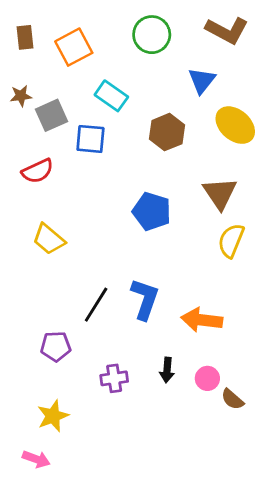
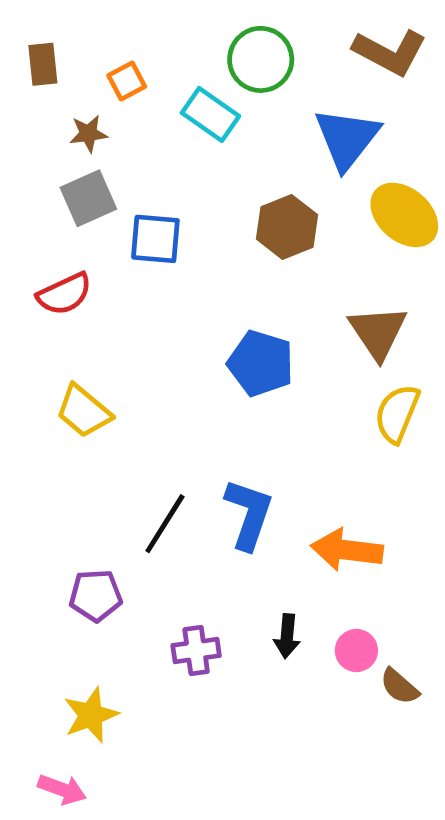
orange square: (74, 47) -> (127, 81), size x0.6
blue triangle: (202, 81) -> (347, 138), size x1.4
brown star: (21, 96) -> (88, 134), moved
cyan rectangle: (111, 96) -> (210, 114), moved

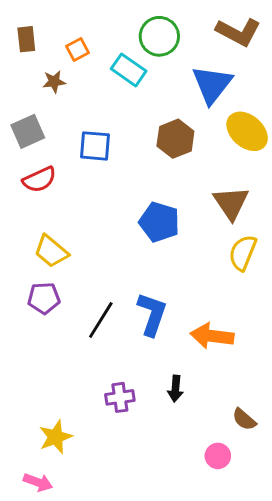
gray square: (88, 198) -> (28, 131), moved
purple pentagon: (96, 595) -> (44, 298), moved
pink circle: (356, 650) -> (218, 456), moved

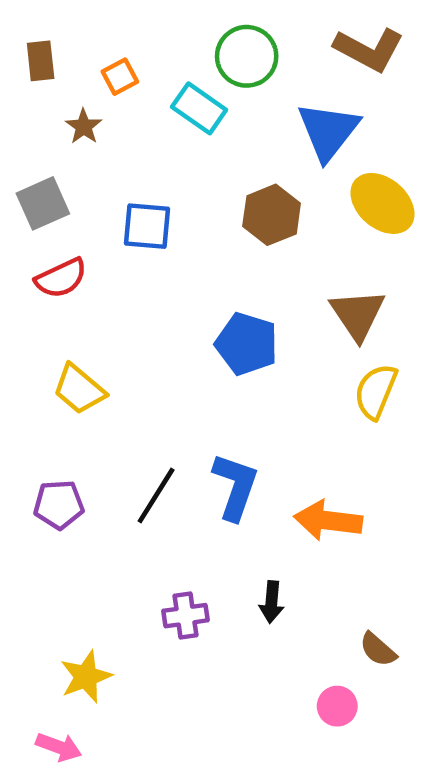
brown star: (54, 82) -> (84, 126), turned -30
purple pentagon: (44, 298) -> (59, 505), moved

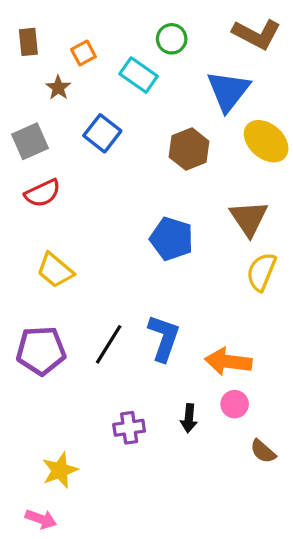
green circle: (247, 56) -> (172, 39), size x0.7
blue square: (147, 226) -> (102, 133), moved, turned 33
purple pentagon: (59, 505) -> (41, 351), size x1.4
pink circle: (337, 706) -> (235, 404), moved

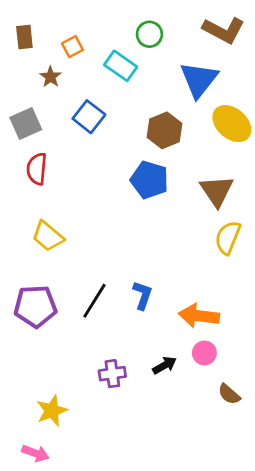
red semicircle: (43, 193) -> (37, 169), turned 120
blue pentagon: (172, 239) -> (149, 180), moved
blue L-shape: (164, 338) -> (143, 295), size x0.7
black arrow: (189, 418) -> (165, 365), turned -125

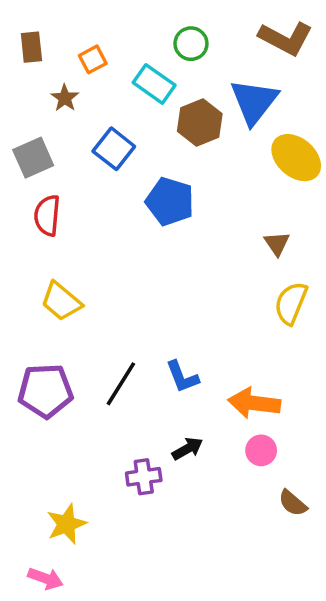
brown hexagon: (165, 130) -> (200, 123), moved
blue pentagon: (149, 180) -> (170, 201), moved
brown triangle: (217, 191) -> (277, 244), size x0.6
blue L-shape: (143, 295) -> (182, 377), turned 140
black arrow: (165, 365) -> (187, 449), moved

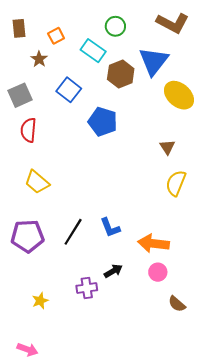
yellow star: (66, 524) -> (40, 301), moved, size x0.7

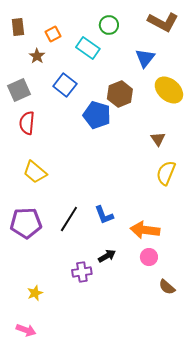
blue triangle: (154, 61) -> (145, 58), size x0.7
brown hexagon: (121, 74) -> (120, 94), moved
yellow star: (40, 301) -> (35, 293), moved

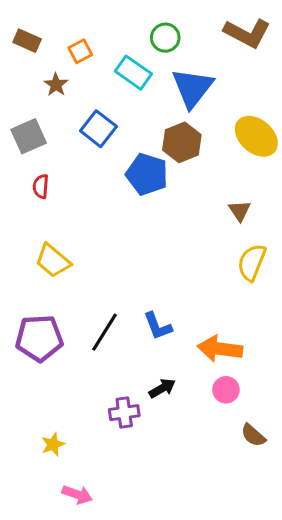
brown rectangle: (18, 27) -> (27, 41), turned -60
blue triangle: (145, 58) -> (193, 88), moved, size x1.4
red semicircle: (27, 123) -> (41, 186), size x0.7
pink arrow: (26, 330) -> (77, 495), moved

